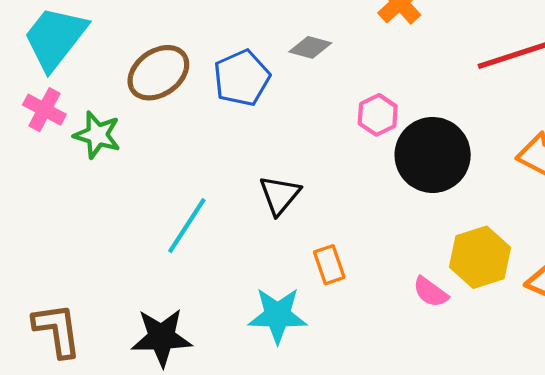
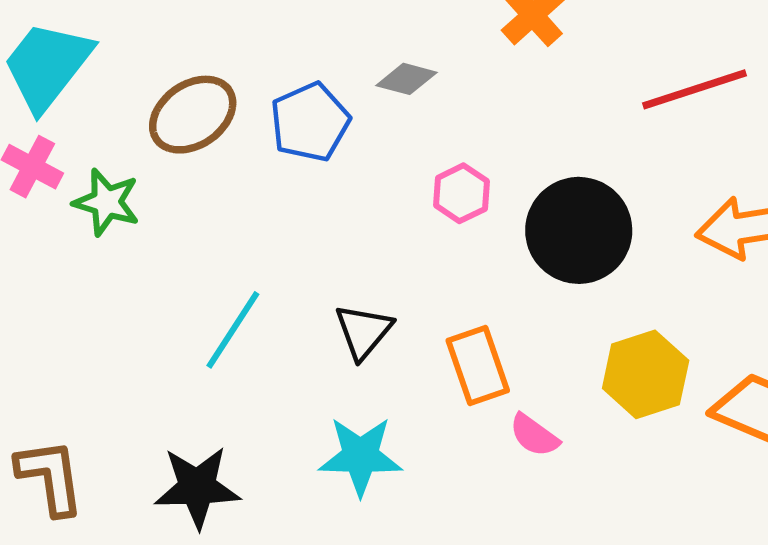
pink hexagon: (378, 115) -> (461, 193), moved
black triangle: (280, 195) -> (363, 331), moved
orange rectangle: (329, 265) -> (478, 366), moved, size x1.4
pink semicircle: (430, 292) -> (534, 435), moved

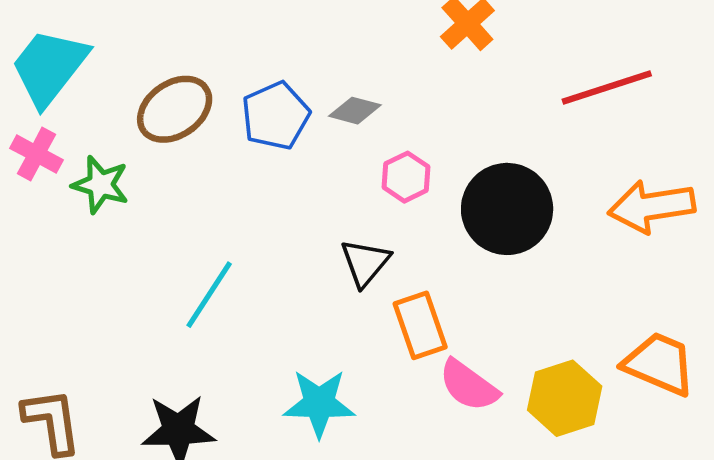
gray diamond: (406, 79) -> (355, 111), moved
black triangle: (363, 331) -> (365, 263), moved
yellow hexagon: (646, 374) -> (565, 398), moved
pink semicircle: (534, 435) -> (469, 385), size x1.4

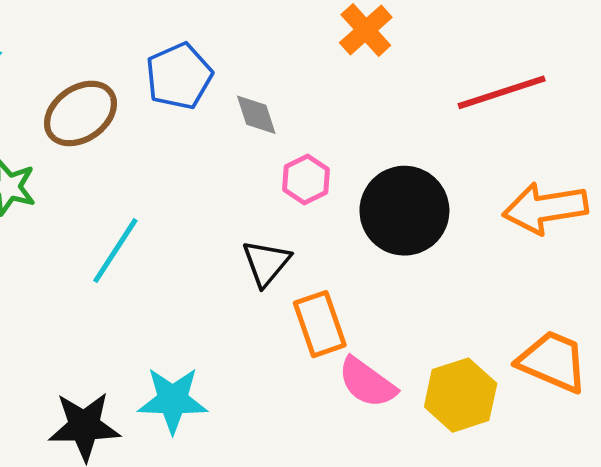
gray diamond: (355, 111) -> (256, 115), turned 57
blue pentagon: (276, 116) -> (179, 76), moved
cyan line: (209, 295) -> (115, 251), moved
cyan star: (319, 403) -> (173, 400), moved

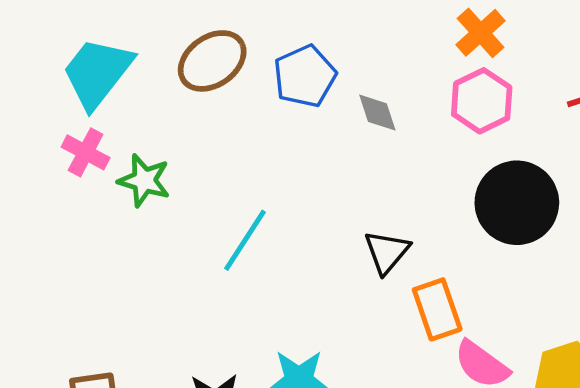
brown ellipse: (80, 113) -> (212, 61), moved
pink hexagon: (306, 180) -> (482, 101), moved, size x1.4

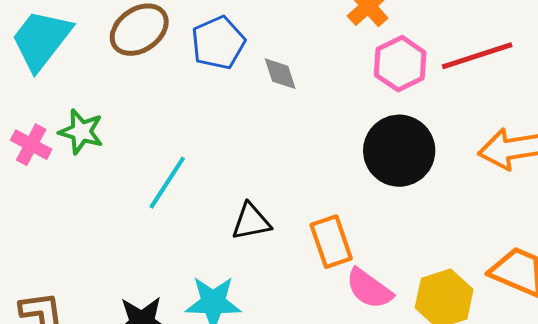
pink hexagon: (482, 101) -> (400, 64), moved
pink cross: (86, 152) -> (31, 145), moved
black triangle: (387, 252) -> (251, 222), moved, turned 39

